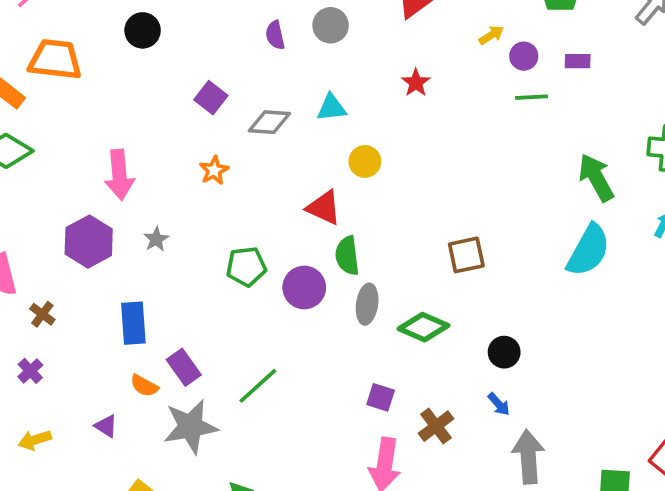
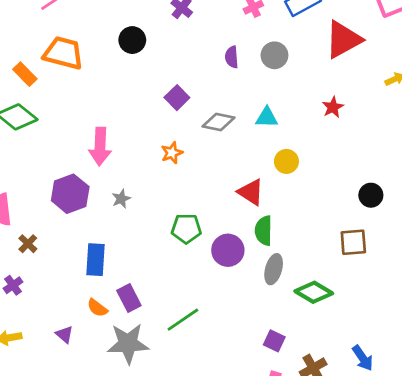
black circle: (504, 352) -> (371, 195), moved
blue arrow: (499, 404) -> (363, 358), size x1.4

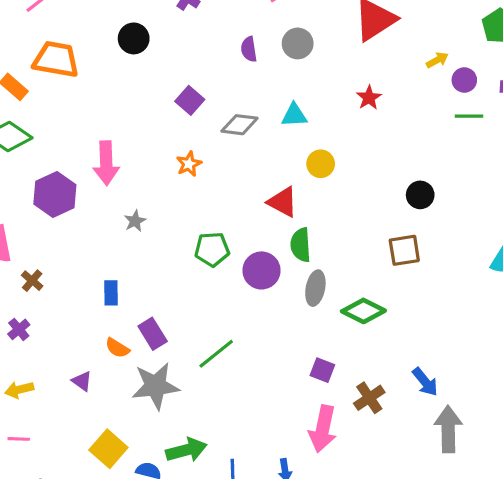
purple hexagon: (70, 194) -> (55, 194), moved
blue rectangle: (96, 260) -> (111, 293), size x0.7

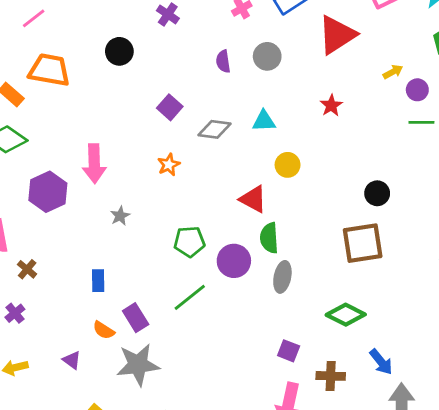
brown square: (404, 250) -> (363, 243), size x1.4
green diamond: (363, 311) -> (346, 315), moved
green line: (216, 354) -> (190, 297), moved
brown cross: (369, 398) -> (331, 376), turned 36

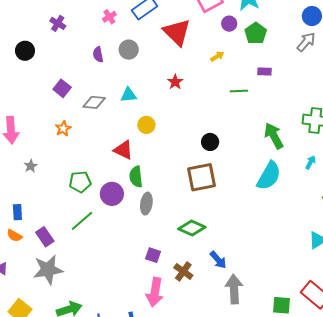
red triangle: (337, 35) -> (177, 32), turned -40
purple circle: (417, 90) -> (229, 24), moved
orange semicircle: (104, 330) -> (14, 236), moved
brown cross: (331, 376) -> (183, 271), turned 36

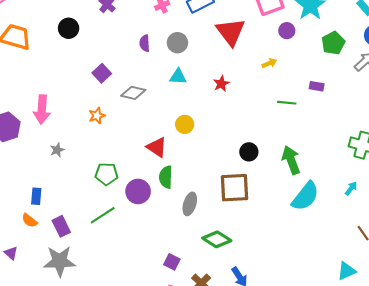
green pentagon: (256, 33) -> (333, 43), moved
cyan triangle: (128, 95) -> (178, 77), moved
green arrow: (274, 136) -> (291, 160), moved
gray ellipse: (146, 204) -> (190, 204), moved

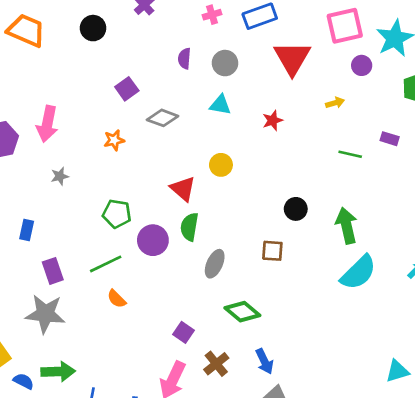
brown square: (235, 188) -> (272, 251), size x0.6
orange semicircle: (30, 220) -> (117, 299), moved

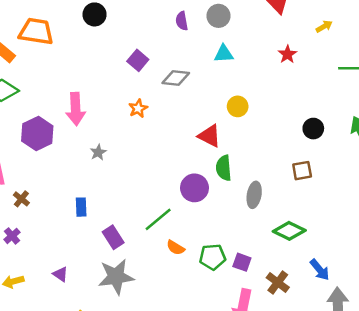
red star: (273, 120) -> (287, 54), moved
green pentagon: (117, 214) -> (213, 257), moved

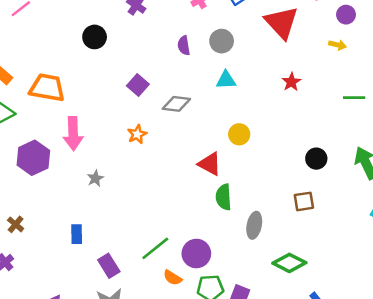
yellow arrow: (324, 26) -> (337, 45), moved, turned 42
orange trapezoid: (36, 31) -> (47, 88), moved
purple circle: (194, 188) -> (196, 253), moved

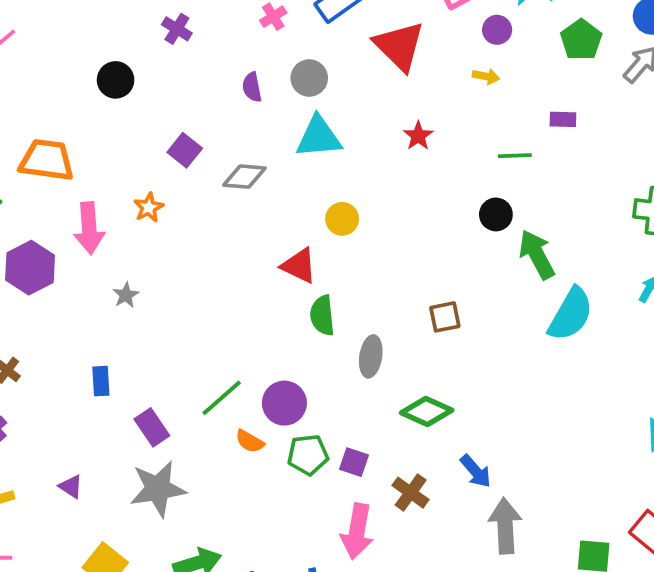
cyan triangle: (226, 80) -> (319, 137), size x1.5
orange star: (137, 134) -> (149, 208), moved
black circle: (316, 159) -> (496, 214), moved

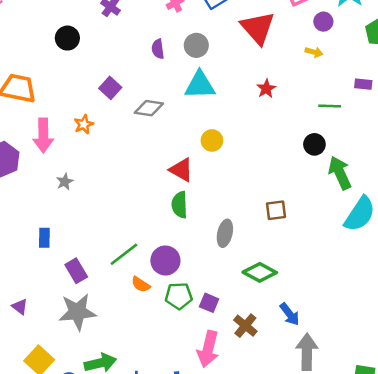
green semicircle: (322, 315) -> (180, 205), moved

